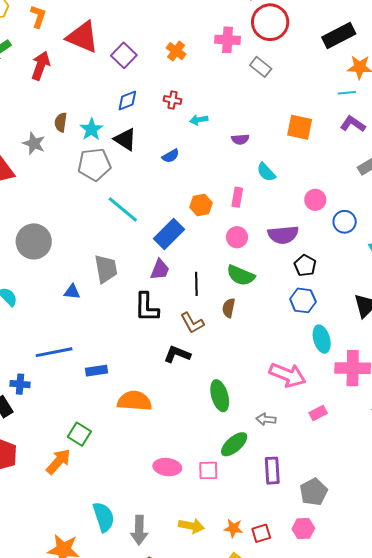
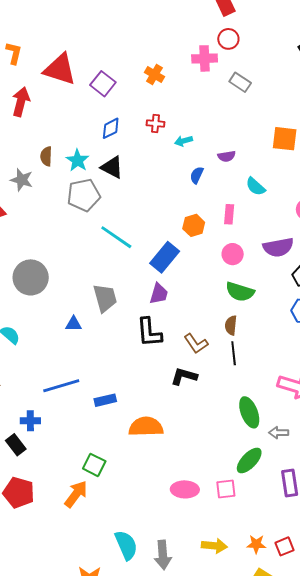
red circle: (270, 22) -> (228, 39), moved, size x0.6
blue semicircle: (171, 156) -> (197, 175), moved, turned 150
black line: (196, 284) -> (234, 353), moved
green ellipse: (220, 396) -> (249, 412), moved

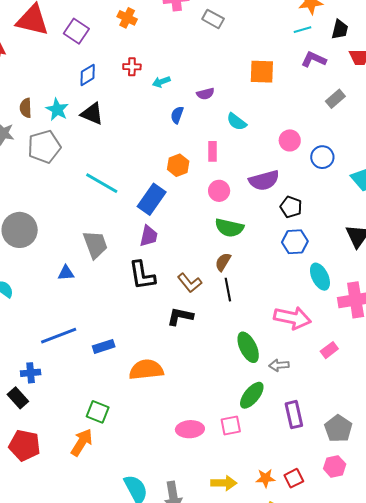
gray pentagon: (84, 195) -> (44, 147), moved
brown semicircle: (231, 325) -> (223, 262), turned 30

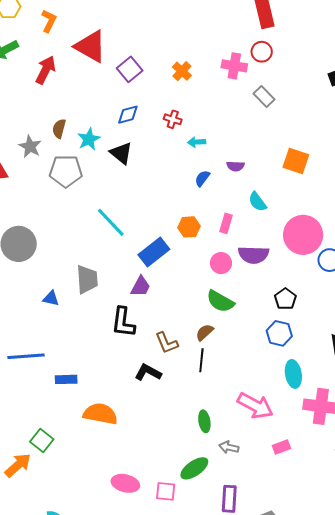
pink circle: (290, 140) -> (303, 235), size x1.8
purple semicircle: (264, 180) -> (254, 255), moved
green ellipse: (248, 347) -> (204, 421), size x0.7

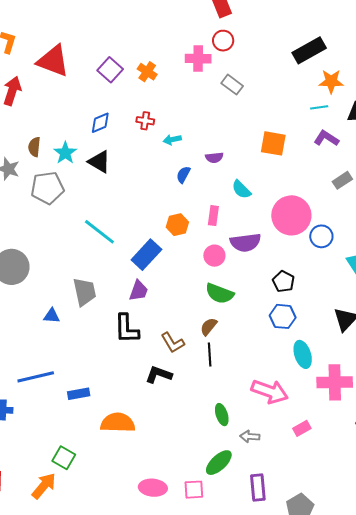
purple square: (130, 69) -> (110, 70), moved

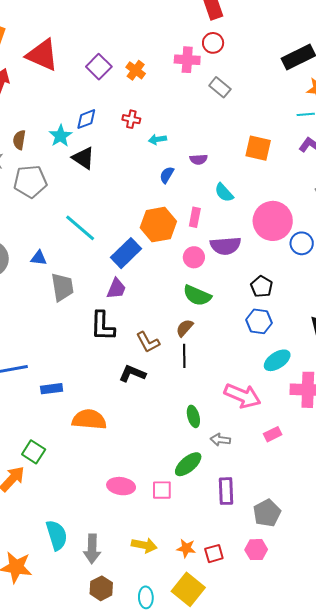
cyan star: (65, 153) -> (60, 136), moved
orange hexagon: (177, 225) -> (158, 225), size x1.6
blue triangle: (52, 316) -> (39, 258), moved
cyan ellipse: (303, 354) -> (277, 360), turned 72

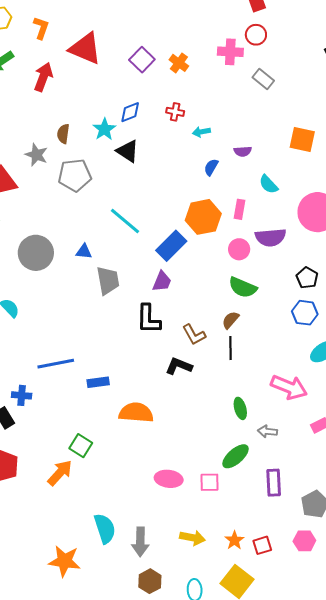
orange star: (186, 548) -> (234, 540), turned 30

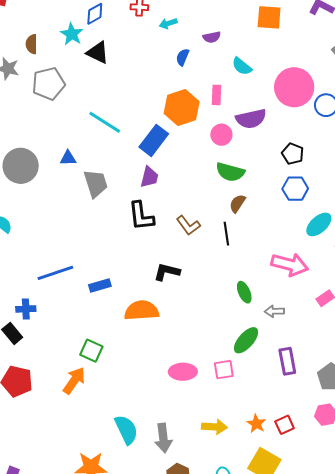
brown semicircle: (231, 320) -> (237, 203), moved
black L-shape: (179, 366) -> (167, 272), moved

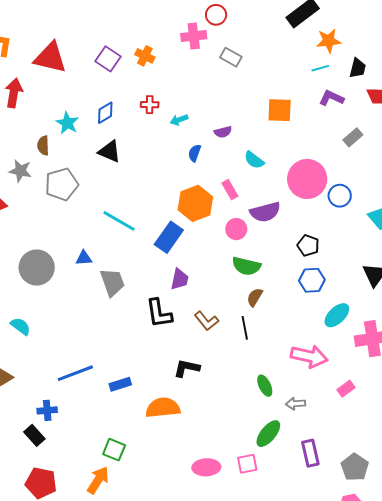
cyan star: (72, 34) -> (67, 123), moved
pink rectangle: (217, 95) -> (230, 190), turned -30
purple trapezoid: (149, 177) -> (180, 279), moved

